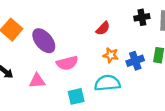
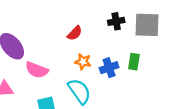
pink semicircle: (67, 63) -> (37, 70), turned 35
cyan semicircle: (107, 83) -> (79, 91), turned 60

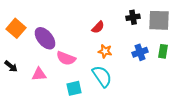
green rectangle: (134, 62) -> (163, 51), moved
blue cross: (109, 68) -> (140, 52), moved

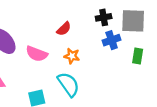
blue cross: (140, 52) -> (112, 40), moved
pink semicircle: (66, 58) -> (37, 54), moved

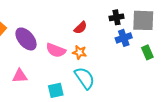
orange star: (72, 56) -> (79, 52), moved
green rectangle: (138, 56) -> (147, 52), turned -32

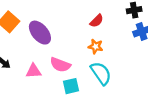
pink semicircle: (56, 50) -> (60, 65), moved

